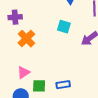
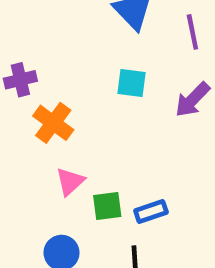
pink triangle: (23, 72) -> (70, 182), moved
green square: (39, 86) -> (107, 206), moved

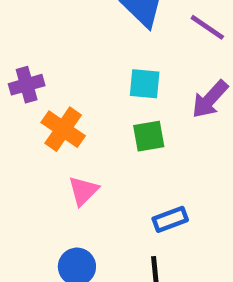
purple line: (192, 32) -> (207, 27), turned -42
green square: (107, 206) -> (149, 136), moved

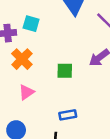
cyan square: (145, 84) -> (31, 24), moved

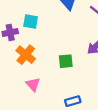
pink triangle: (26, 92) -> (33, 84), turned -32

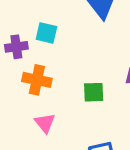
orange cross: (26, 55) -> (37, 80), turned -30

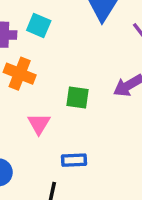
pink triangle: (45, 123) -> (39, 124), moved

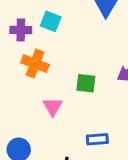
blue rectangle: (74, 160) -> (97, 139), moved

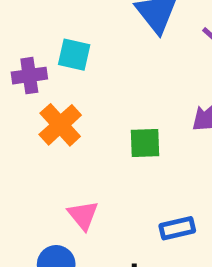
orange cross: (35, 64) -> (60, 125), turned 36
pink triangle: (53, 107) -> (83, 215), moved

